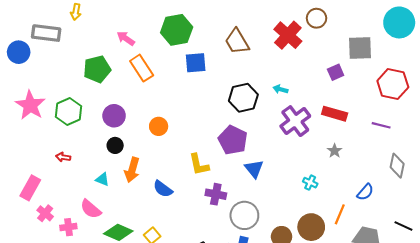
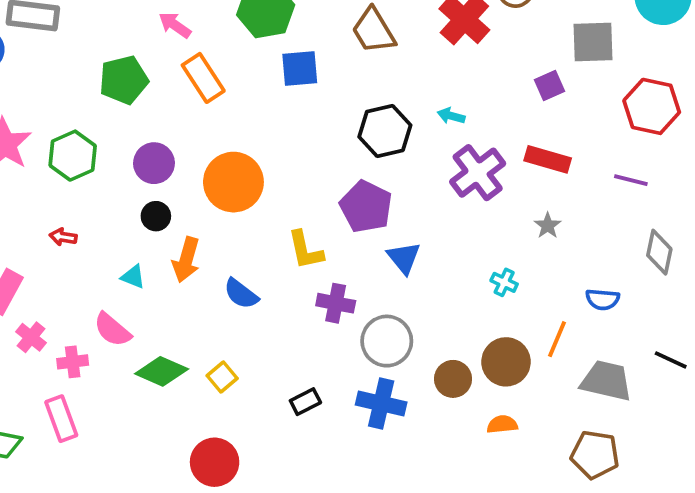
orange circle: (159, 126) -> (233, 182), size x1.8
blue semicircle: (365, 192) -> (603, 299), turned 54

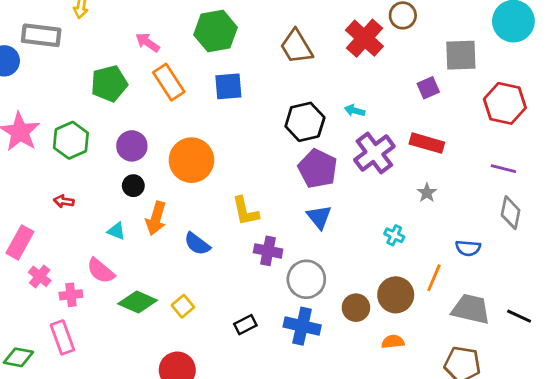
blue square: (300, 69) -> (228, 86), moved
purple line: (631, 180) -> (503, 169), moved
purple pentagon: (366, 207) -> (318, 169), moved
black line: (671, 360) -> (519, 316), moved

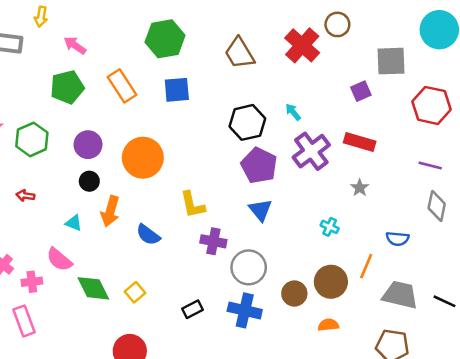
pink arrow: (147, 42) -> (75, 45), moved
cyan arrow: (355, 110) -> (293, 112), turned 36
green diamond: (138, 302) -> (93, 288), turned 40

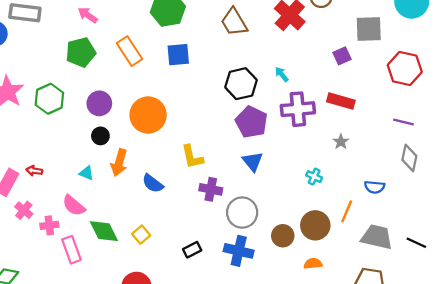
purple cross: (311, 151) -> (298, 109), turned 32
red arrow: (25, 196) -> (34, 171), moved
pink rectangle: (24, 321) -> (71, 250), moved

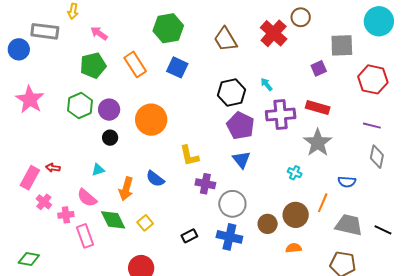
blue square: (178, 55) -> (177, 67), turned 30
green hexagon: (49, 99) -> (80, 106), moved
gray star: (341, 142) -> (318, 143), size x2.0
orange arrow: (119, 163) -> (126, 189), moved
cyan triangle: (87, 173) -> (98, 170), turned -40

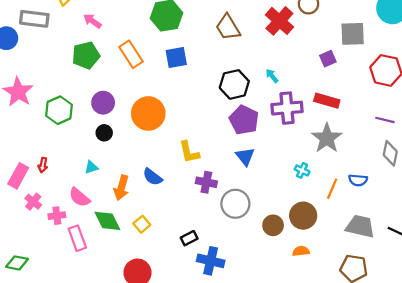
blue square: (177, 67) -> (176, 58), turned -35
green hexagon: (80, 106) -> (59, 110), moved
red arrow: (53, 168) -> (43, 165), turned -88
orange line: (323, 203) -> (332, 189), moved
blue cross: (229, 237) -> (211, 261), moved

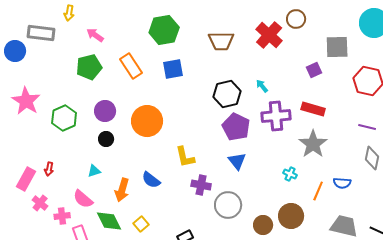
brown trapezoid: (228, 27) -> (221, 41), turned -60

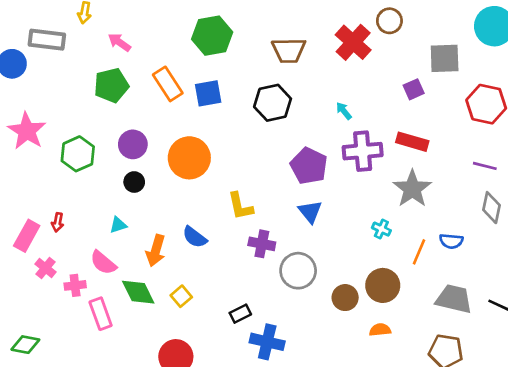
blue square: (173, 69) -> (208, 93), moved
black hexagon: (227, 94) -> (273, 103), moved

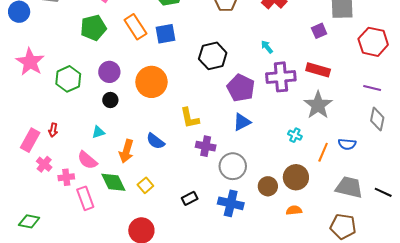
black hexagon: (273, 103) -> (213, 56), moved
blue triangle: (310, 212) -> (242, 122), turned 42
blue cross: (267, 342) -> (231, 203), moved

